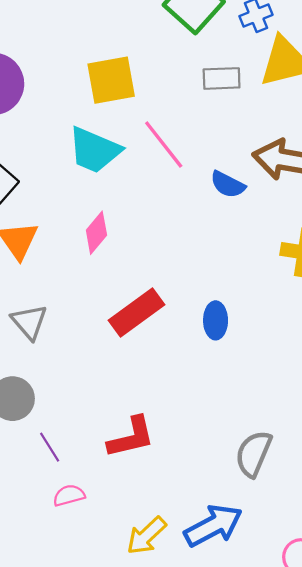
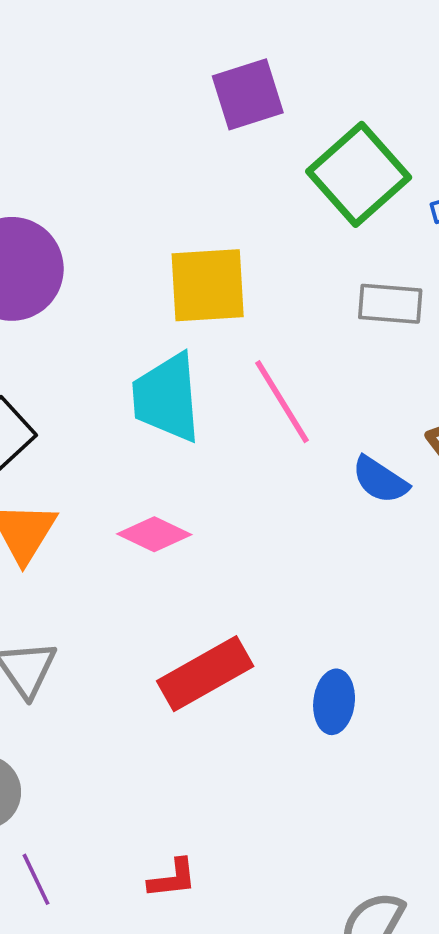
cyan trapezoid: (94, 150) -> (167, 398), turned 56
pink diamond: (96, 233) -> (154, 534), turned 69
red L-shape: (131, 437) -> (172, 879), size x0.6

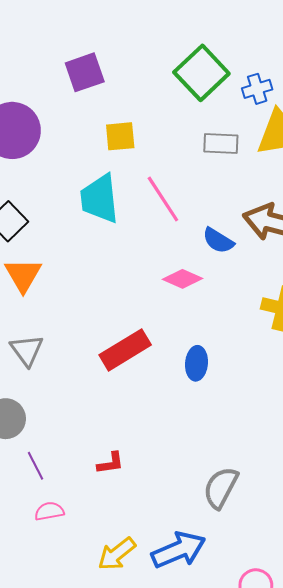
purple square: (248, 94) -> (85, 72), moved
yellow square: (208, 285) -> (120, 136), size x0.7
pink diamond: (154, 534) -> (183, 279), moved

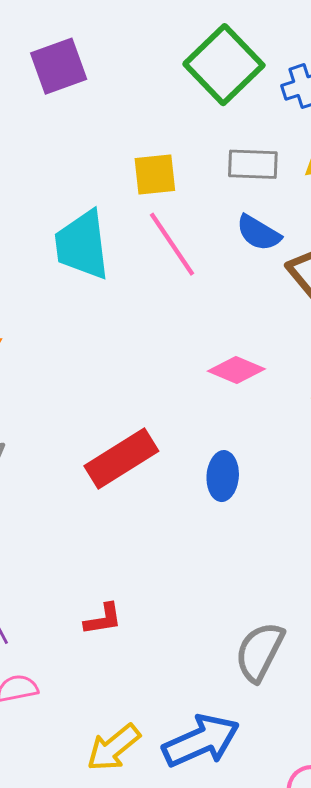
yellow square: (120, 136) -> (155, 175), moved
blue semicircle: (218, 241) -> (258, 233), moved
pink diamond: (183, 279) -> (236, 370), moved

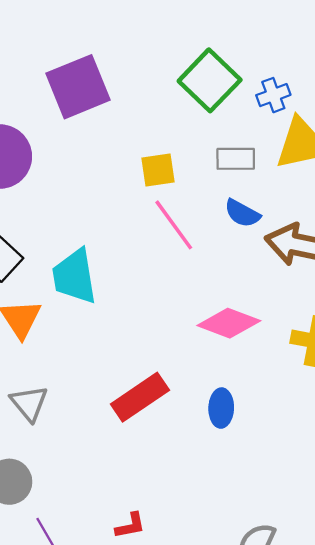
purple square: (59, 66) -> (78, 87), size x1.4
cyan trapezoid: (82, 245) -> (74, 276), moved
pink diamond: (236, 370) -> (229, 323), size x1.4

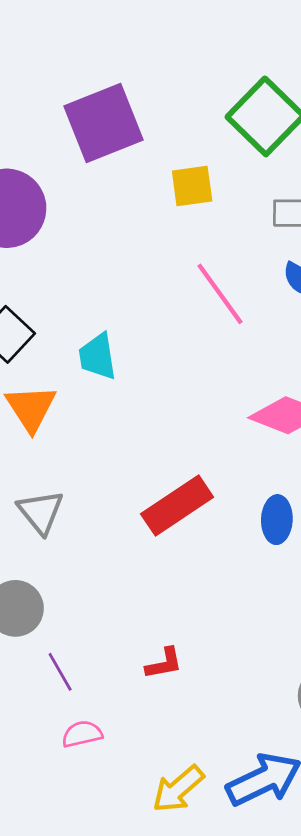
yellow square: (158, 170) -> (192, 186), moved
cyan trapezoid: (74, 276) -> (98, 356), size x0.7

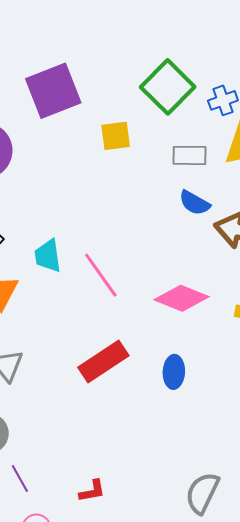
pink line: (220, 294) -> (101, 275), moved
red L-shape: (164, 663) -> (92, 491), moved

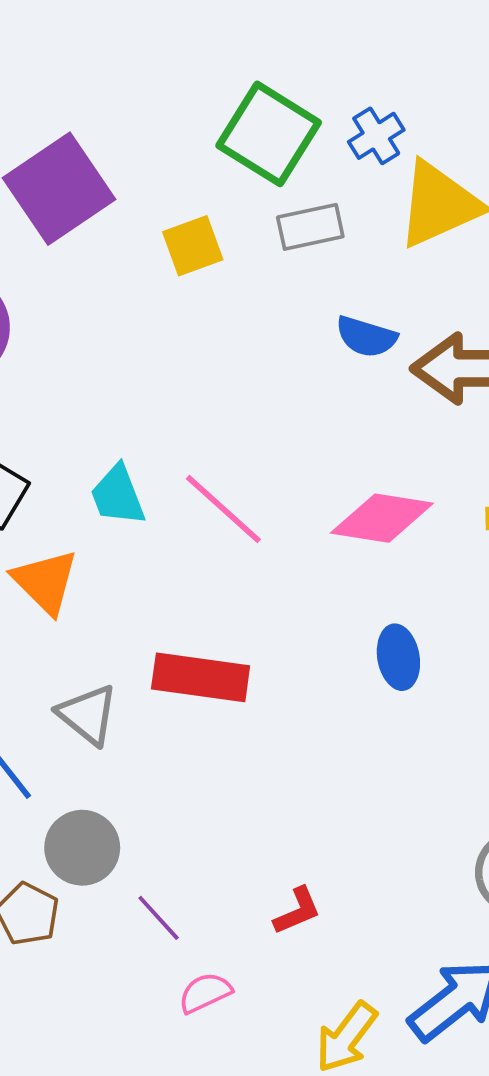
gray rectangle: (189, 155) -> (310, 227), moved
red rectangle: (103, 361) -> (201, 677), moved, turned 54

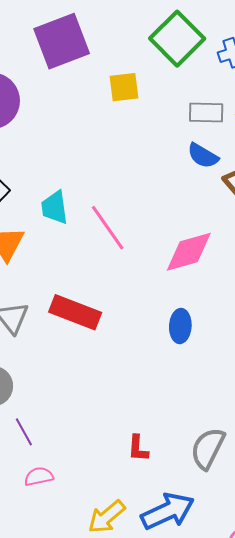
gray rectangle: (310, 227) -> (206, 112), moved
pink diamond: (382, 518) -> (189, 252), turned -38
red L-shape: (297, 911) -> (138, 448), moved, turned 104

